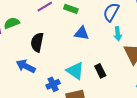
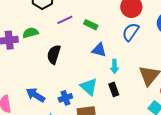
cyan arrow: (118, 34) -> (114, 66), moved
blue arrow: (26, 66) -> (36, 95), moved

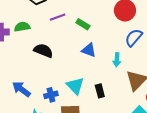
blue semicircle: (131, 32) -> (134, 38), moved
black semicircle: (54, 55) -> (43, 51), turned 90
cyan arrow: (114, 66) -> (117, 60), moved

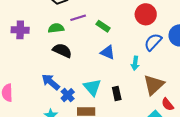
green semicircle: (22, 27) -> (56, 28), moved
blue arrow: (21, 89) -> (51, 82), moved
blue cross: (51, 95) -> (68, 95), turned -32

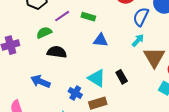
cyan arrow: (135, 63) -> (138, 40), moved, turned -128
blue arrow: (51, 82) -> (40, 81), moved

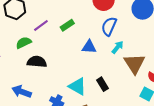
green rectangle: (88, 17) -> (67, 25), turned -48
blue semicircle: (141, 17) -> (109, 26), moved
blue triangle: (101, 40) -> (89, 47), moved

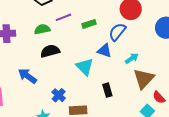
blue semicircle: (109, 26) -> (117, 32), moved
black semicircle: (37, 62) -> (50, 51), turned -36
cyan triangle: (77, 86) -> (85, 67), moved

